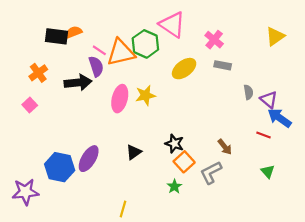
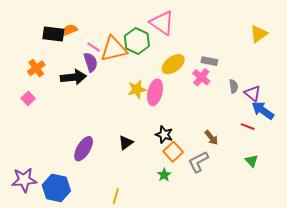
pink cross: (214, 40) -> (201, 77), moved
pink ellipse: (120, 99) -> (155, 92), moved
blue hexagon: (60, 167) -> (56, 188), moved

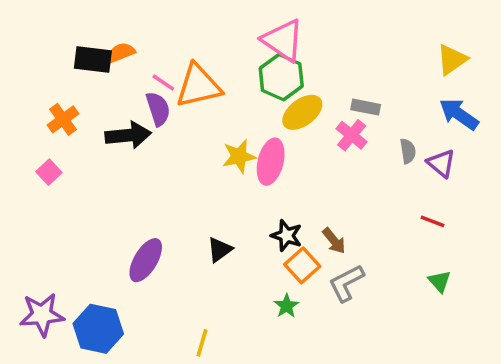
green hexagon: (137, 41) -> (281, 77), moved
blue arrow: (263, 110) -> (459, 114), moved
brown arrow: (211, 138) -> (334, 241), moved

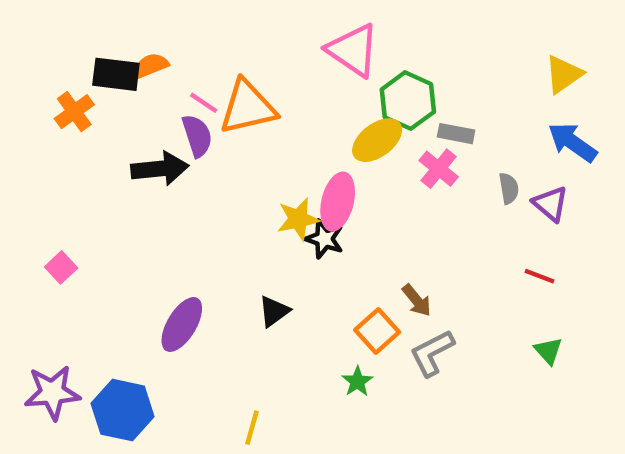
green hexagon: (281, 77) -> (408, 101), moved
orange cross: (63, 119) -> (74, 112), moved
yellow star: (239, 156) -> (298, 219), moved
pink square: (49, 172) -> (61, 267), moved
black star: (286, 236) -> (324, 239), moved

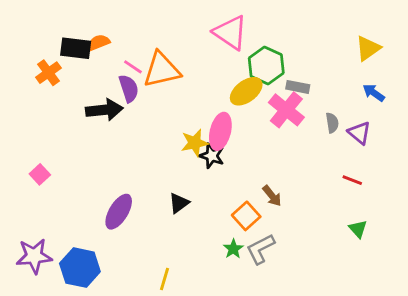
blue arrow: (572, 142) -> (374, 93), size x0.7
pink cross: (439, 169) -> (286, 110), size x1.4
gray L-shape: (432, 353) -> (261, 249), moved

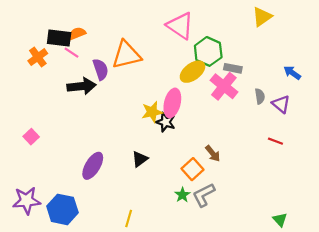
yellow triangle: (368, 48) -> (262, 17), moved
pink line: (133, 67) -> (71, 53), moved
green triangle: (358, 229) -> (280, 220), moved

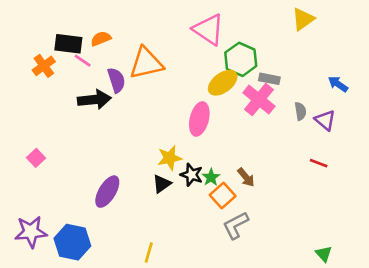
orange semicircle: (77, 34) -> (101, 39), moved
yellow star: (152, 112) -> (170, 158), moved
black star: (166, 122) -> (192, 175), moved
green star: (182, 195) -> (211, 177), moved

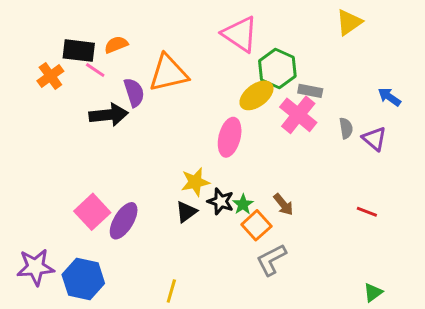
pink square: (36, 158) -> (92, 212), moved, size x1.6
red line: (319, 163) -> (367, 212), moved
green triangle: (324, 254) -> (373, 292), turned 36

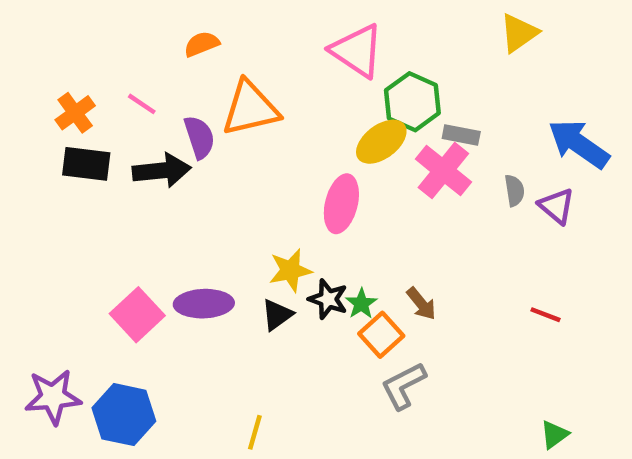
orange semicircle: (116, 45) -> (202, 44), moved
black rectangle: (79, 51) -> (86, 164), moved
blue arrow: (389, 97) -> (579, 144), size x1.8
purple ellipse: (124, 221) -> (204, 304), moved, turned 57

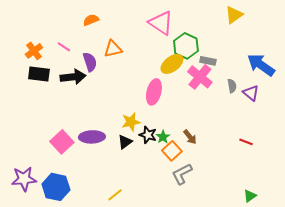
orange triangle: (250, 108) -> (113, 49), size x0.7
yellow line: (255, 432) -> (115, 195), turned 35

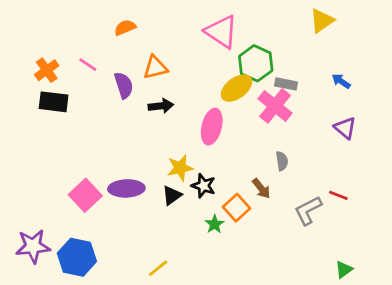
blue arrow: (261, 65) -> (341, 81), moved, size x0.5
black arrow: (73, 77) -> (161, 106), moved, size x0.7
gray semicircle: (232, 86) -> (282, 161), moved
green star: (163, 137) -> (214, 224), moved
gray L-shape: (182, 174) -> (308, 210), moved

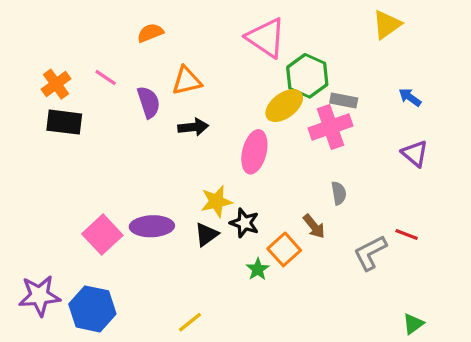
pink cross: (275, 106) -> (330, 127), turned 32

